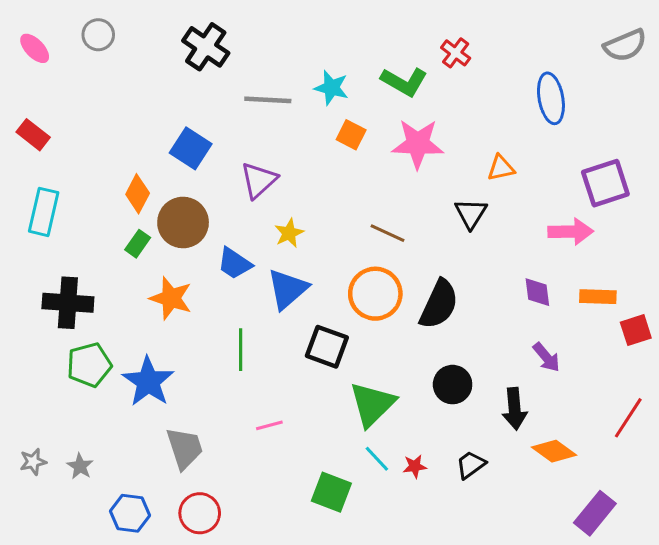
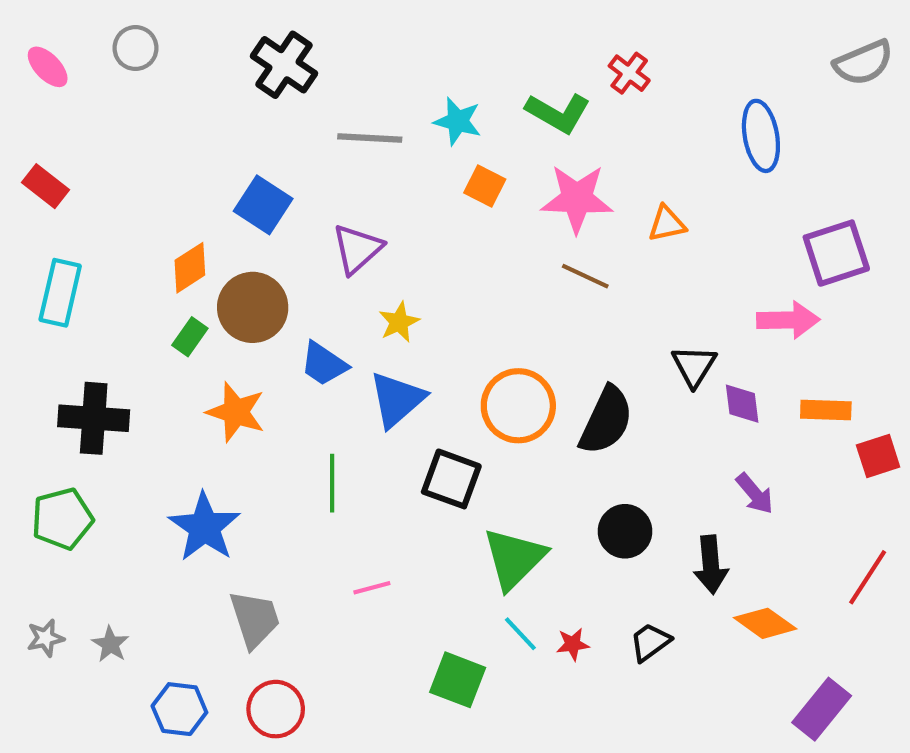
orange triangle: (501, 168) -> (667, 224), moved
orange diamond: (138, 194) -> (190, 268), turned 30
black triangle: (471, 213) -> (694, 366), moved
brown line: (387, 233) -> (585, 276), moved
green pentagon: (89, 365) -> (62, 519), moved

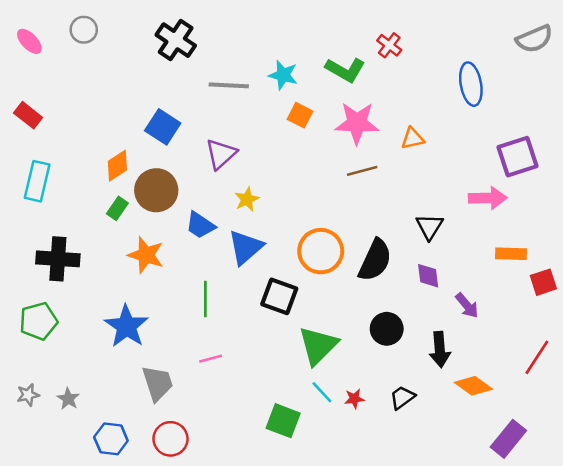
brown line: (585, 276) -> (362, 171), turned -40
purple diamond: (742, 404) -> (428, 276), moved
pink line: (372, 588) -> (211, 359), moved

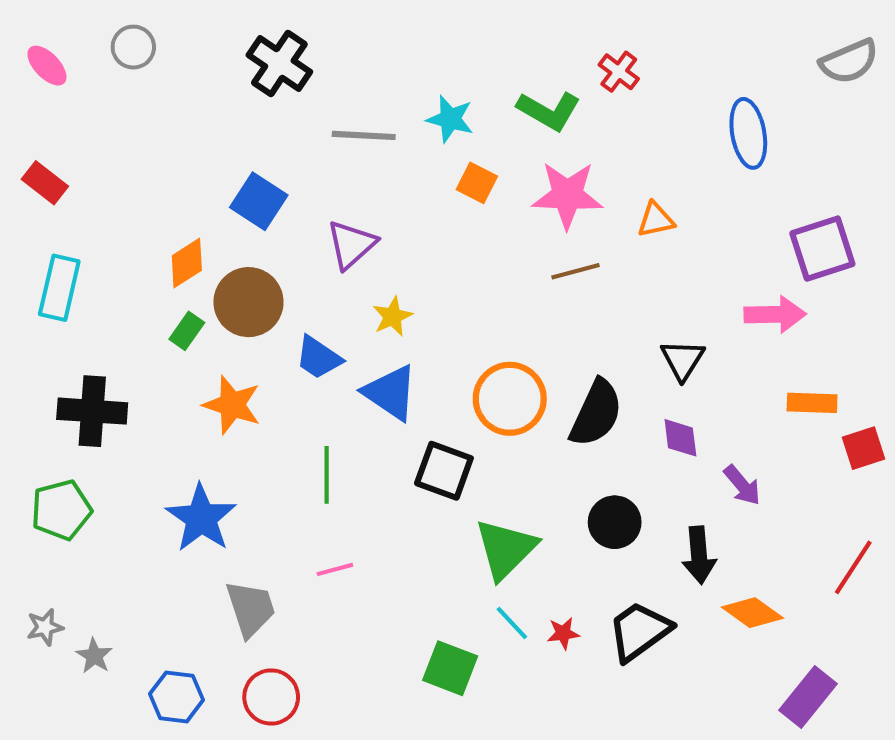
blue triangle: (246, 247) -> (390, 393), turned -45
black trapezoid: (402, 397) -> (639, 631), size x1.6
gray star: (68, 399) -> (94, 656), moved

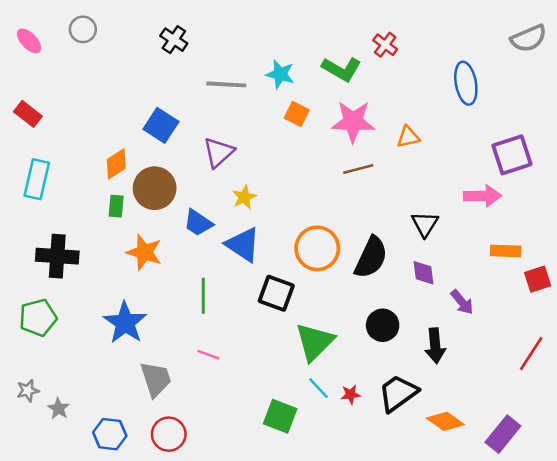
black cross: (279, 63) -> (174, 40), size x0.7
green rectangle: (187, 331) -> (116, 206), turned -30
pink line: (335, 569) -> (208, 355), turned 35
orange diamond: (752, 613) -> (445, 421), moved

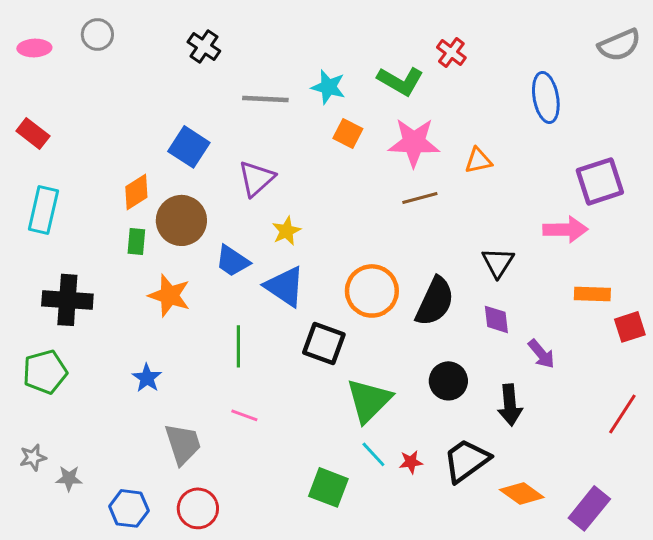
pink ellipse: (29, 41) -> (34, 48), turned -48
blue star: (125, 323) -> (147, 378), size x0.6
gray star: (59, 409) -> (69, 478), turned -30

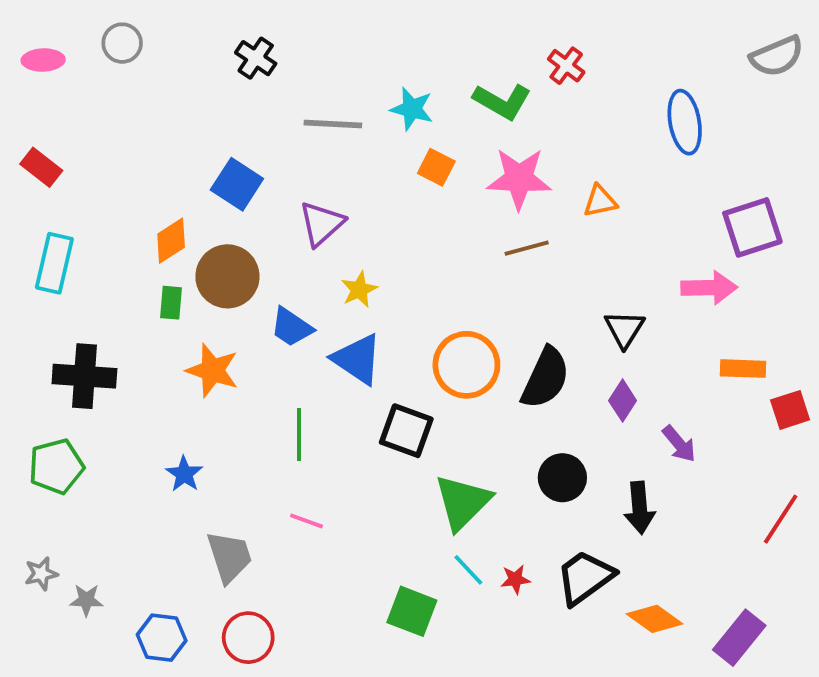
purple diamond: (496, 319) -> (623, 401), turned 40

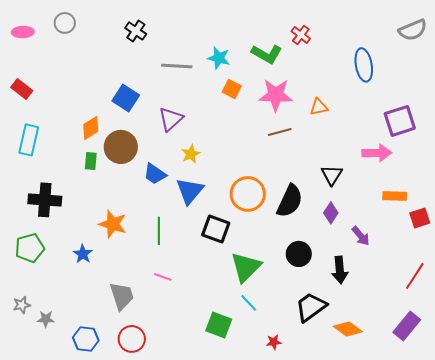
blue triangle: (357, 359) -> (190, 191), turned 36
orange star: (212, 370) -> (113, 224), moved
blue star: (184, 474) -> (83, 254), moved
red star: (515, 579) -> (274, 342), moved
purple rectangle: (739, 638) -> (407, 326), moved

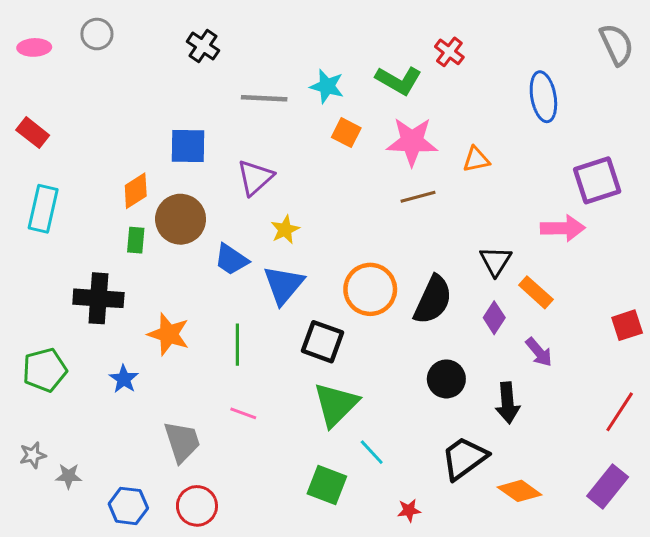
gray semicircle: (413, 30) -> (617, 44), turned -92
blue square: (126, 98) -> (188, 146), turned -32
orange rectangle: (395, 196) -> (536, 292), moved, turned 40
black cross: (45, 200) -> (98, 298), moved
green triangle: (246, 267) -> (336, 404), moved

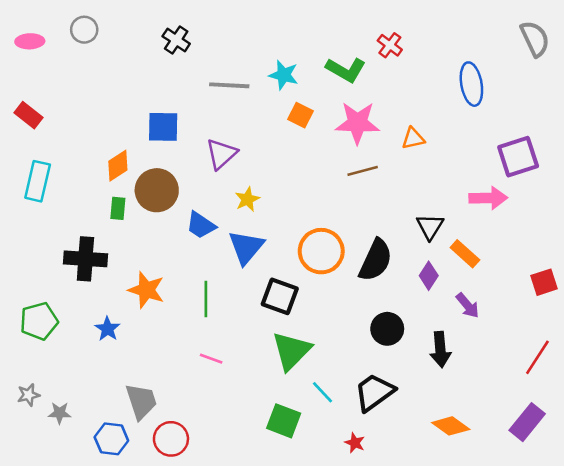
gray trapezoid: (182, 442) -> (141, 401), moved
black trapezoid: (464, 458) -> (374, 392), moved
red star: (409, 510) -> (355, 443), turned 30

